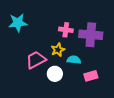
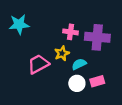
cyan semicircle: (74, 60) -> (79, 64), turned -32
white circle: (55, 74) -> (77, 83), moved

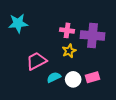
yellow star: (62, 53) -> (69, 51), moved
cyan semicircle: (79, 64) -> (54, 77), moved

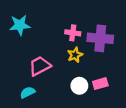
cyan semicircle: (54, 77) -> (28, 92), moved

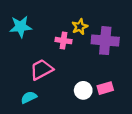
pink cross: (73, 33) -> (64, 41), moved
yellow star: (75, 55) -> (80, 27), moved

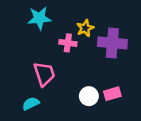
cyan star: (21, 27) -> (39, 18), moved
pink trapezoid: (41, 70) -> (44, 74), turned 100

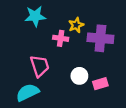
white circle: (89, 96) -> (79, 76), moved
cyan semicircle: (31, 104) -> (27, 92), size x1.5

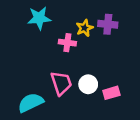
purple cross: (100, 38) -> (108, 24), moved, size x0.7
pink trapezoid: (40, 66) -> (61, 83), moved

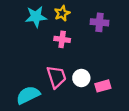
yellow star: (85, 28) -> (62, 13), moved

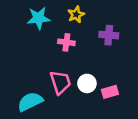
yellow star: (62, 13) -> (76, 15), moved
purple cross: (100, 22) -> (109, 35), moved

